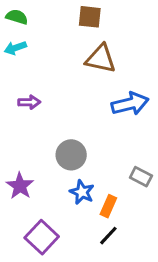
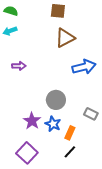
brown triangle: (101, 59) -> (65, 38), turned -40
gray circle: (71, 155) -> (56, 100), moved
purple star: (20, 186) -> (32, 121), moved

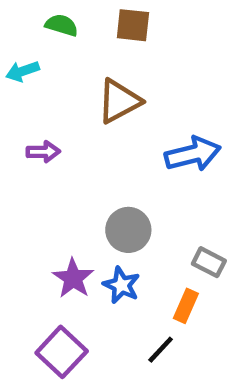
green semicircle: (11, 11) -> (62, 25), moved
brown triangle: (65, 38) -> (119, 101), moved
orange rectangle: (70, 133) -> (186, 306), moved

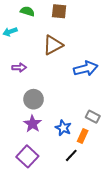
gray circle: (128, 230) -> (34, 99), moved
blue star: (121, 285) -> (63, 128), moved

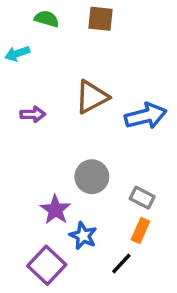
brown triangle: (53, 45) -> (92, 97), moved
gray circle: (34, 99) -> (92, 177), moved
gray rectangle: (93, 117) -> (142, 198), moved
blue star: (63, 128) -> (83, 236), moved

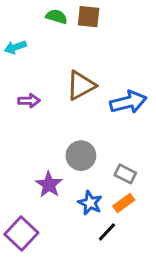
green semicircle: (47, 19) -> (57, 17), moved
orange rectangle: (140, 230) -> (124, 203), turned 30
blue star: (83, 236) -> (90, 203), moved
purple square: (47, 265) -> (21, 233), moved

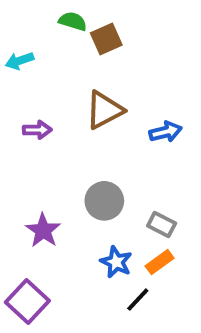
brown square: (89, 17) -> (106, 39), moved, turned -30
blue arrow: (128, 102) -> (165, 132), size x0.7
purple star: (49, 185) -> (43, 230), moved

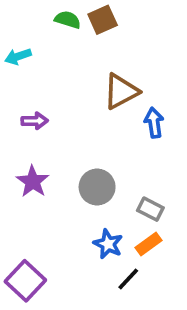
brown square: (106, 39) -> (103, 20), moved
brown triangle: (104, 110) -> (121, 91), moved
blue arrow: (165, 132) -> (154, 123), turned -84
purple star: (43, 230) -> (33, 181), moved

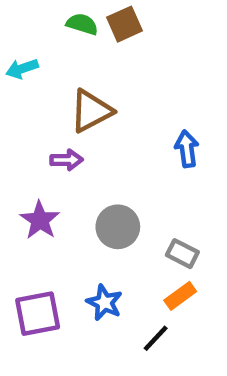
brown triangle: (121, 91) -> (91, 111), moved
purple arrow: (35, 121) -> (67, 160), moved
blue star: (108, 244) -> (104, 303), moved
purple square: (25, 281) -> (38, 314), moved, turned 36

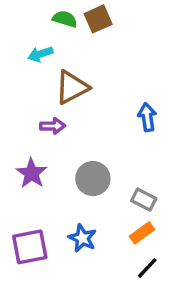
cyan arrow: (22, 69) -> (40, 54), moved
black line: (156, 338) -> (147, 268), moved

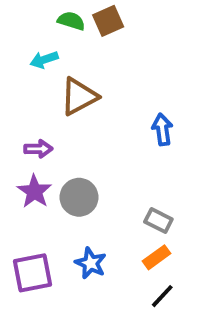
purple arrow: (53, 126) -> (38, 149), moved
gray circle: (93, 179) -> (79, 197), moved

